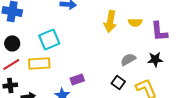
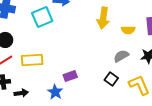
yellow semicircle: (135, 22) -> (128, 30), moved
cyan square: (49, 39) -> (42, 17), moved

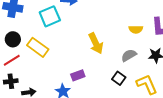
yellow arrow: (103, 18) -> (96, 43), moved, turned -35
yellow rectangle: (32, 60) -> (38, 47), moved, turned 40

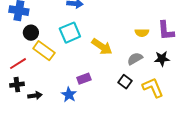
cyan square: (50, 16) -> (70, 33), moved
black circle: (13, 39) -> (31, 33), moved
yellow arrow: (96, 43) -> (102, 47), turned -30

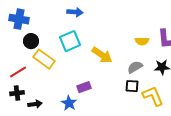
black square: (125, 82) -> (132, 86), moved, turned -32

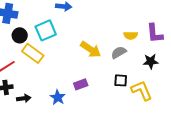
cyan square: (70, 41) -> (46, 30), moved
gray semicircle: (135, 67) -> (119, 52), moved
purple rectangle: (84, 87) -> (81, 84), moved

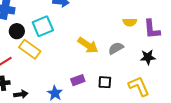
yellow semicircle: (131, 35) -> (130, 22), moved
black square: (121, 80) -> (105, 82), moved

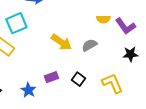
purple L-shape: (152, 29) -> (125, 26), turned -30
black star: (148, 57) -> (130, 54), moved
black square: (105, 82) -> (78, 79), turned 32

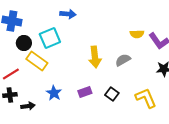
yellow arrow: (61, 42) -> (95, 57), turned 50
blue star: (28, 90) -> (54, 93), moved

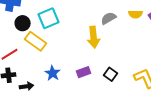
gray semicircle: (123, 60) -> (109, 18), moved

